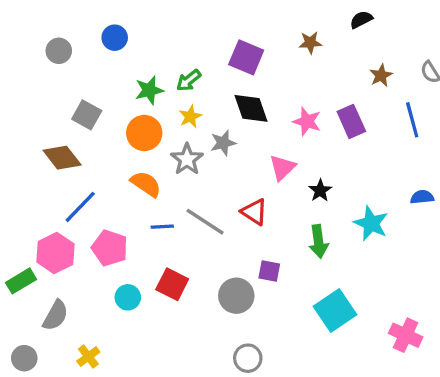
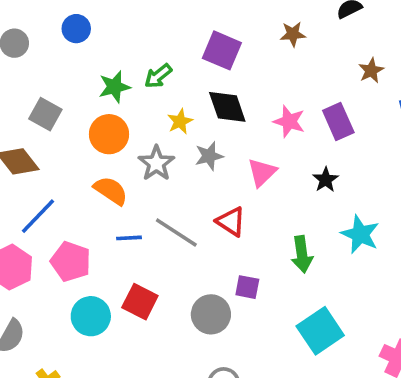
yellow star: (190, 117) -> (180, 121), moved
gray star: (223, 143) -> (209, 156), moved
black star: (320, 191) -> (326, 180), moved
cyan circle: (128, 297) -> (91, 316), size x1.4

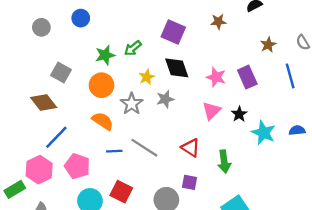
pink triangle: (262, 172) -> (211, 111), moved
red triangle: (231, 222) -> (191, 148), moved
cyan star: (360, 234) -> (264, 133), moved

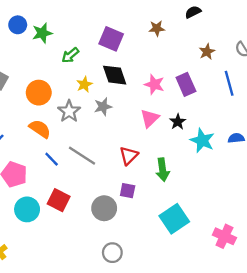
green star: (105, 55) -> (42, 33), moved
red triangle: (191, 148) -> (129, 156), turned 42
blue line: (114, 151) -> (52, 159), turned 49

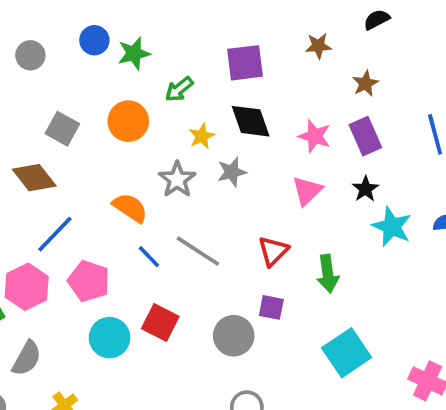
purple square: (111, 39) -> (245, 63), turned -30
brown star: (207, 52) -> (365, 84), moved
orange circle: (39, 93) -> (128, 121), moved
black star: (178, 122) -> (365, 189), moved

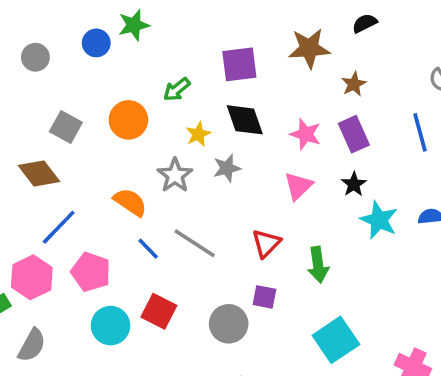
brown star: (318, 46) -> (309, 48), size x1.6
green star: (134, 53) -> (134, 25), moved

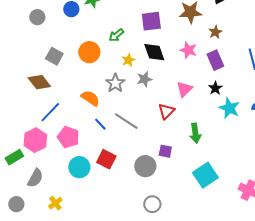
pink star: (306, 134) -> (188, 50), moved
red triangle: (266, 243) -> (166, 111), moved

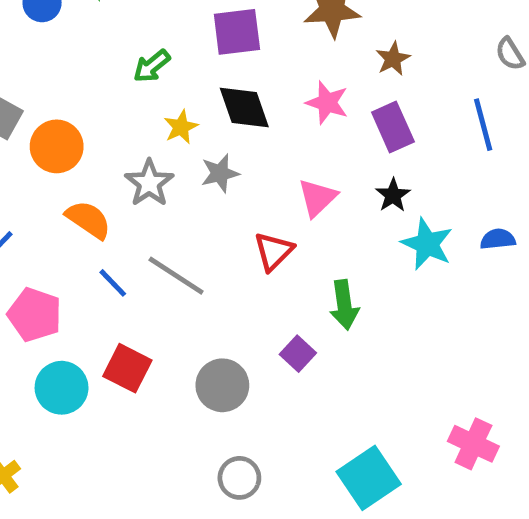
orange circle: (89, 52) -> (57, 146), moved
purple square: (165, 151) -> (298, 354), moved, turned 32
cyan square: (205, 175) -> (369, 478), moved

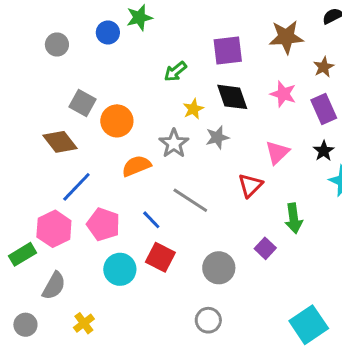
orange semicircle: (88, 220) -> (136, 166), turned -56
blue line: (113, 283) -> (151, 220), moved
gray circle: (239, 478) -> (208, 320), moved

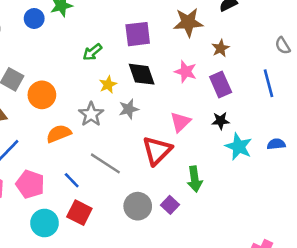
black star: (324, 151) -> (221, 121), turned 30
red triangle: (250, 185) -> (157, 151), size x1.4
gray circle: (219, 268) -> (138, 206), moved

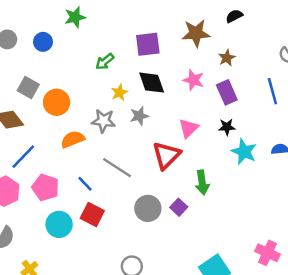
blue circle: (34, 18) -> (43, 42), moved
gray star: (91, 114) -> (103, 121), turned -30

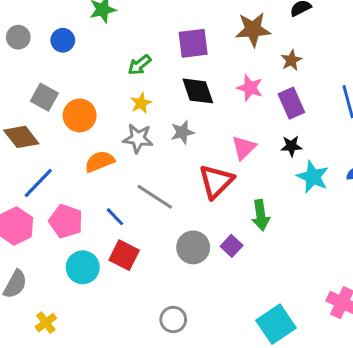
yellow star: (119, 92) -> (141, 103), moved

